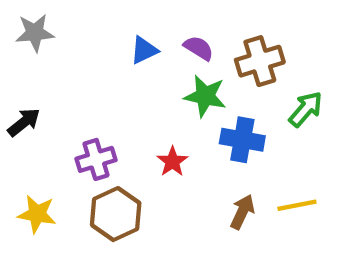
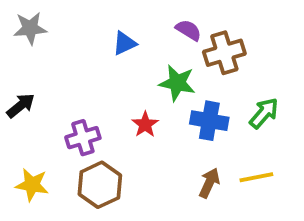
purple semicircle: (199, 48) -> (189, 30), moved
green arrow: (306, 109) -> (264, 113), moved
red star: (172, 162) -> (145, 124), moved

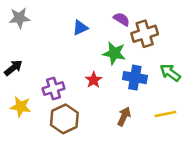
green arrow: (264, 113) -> (170, 73), turned -95
brown arrow: (209, 183) -> (124, 116), moved
yellow star: (32, 185) -> (21, 107), moved

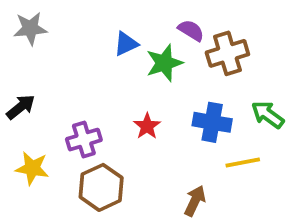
green star: (114, 53) -> (164, 63), moved, turned -30
yellow line: (165, 114) -> (243, 163), moved
brown arrow: (124, 116) -> (195, 201), moved

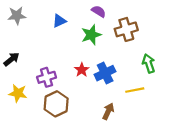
purple semicircle: (191, 30) -> (99, 11), moved
blue triangle: (126, 44) -> (59, 21), moved
green arrow: (268, 115) -> (149, 63), turned 36
blue cross: (212, 122) -> (105, 73), moved, turned -36

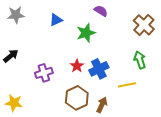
purple semicircle: (99, 11) -> (101, 11), moved
brown cross: (126, 29) -> (144, 25), moved, turned -30
yellow star: (18, 93) -> (14, 103), moved
brown hexagon: (56, 104) -> (77, 98), moved

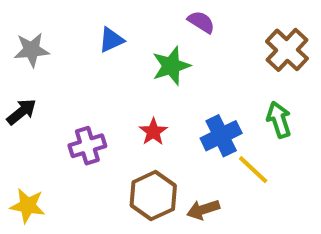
gray star: (16, 15) -> (32, 50), moved
blue cross: (99, 69) -> (221, 136), moved
yellow line: (127, 85) -> (253, 170), turned 54
brown arrow: (102, 105) -> (203, 210), turned -133

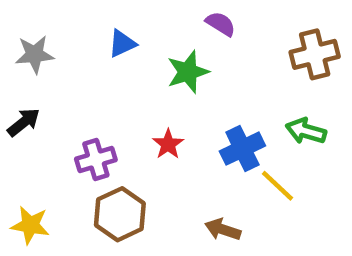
brown cross: (287, 50) -> (315, 54), turned 33
green arrow: (279, 120) -> (306, 131), turned -56
brown hexagon: (153, 196) -> (120, 214), moved
brown arrow: (203, 210) -> (223, 229), turned 36

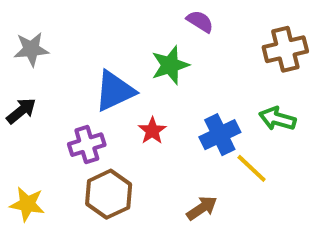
blue triangle: (122, 43) -> (115, 91), moved, size x1.6
brown arrow: (223, 229) -> (202, 208), turned 128

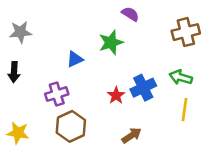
blue triangle: (115, 91) -> (75, 59), size x0.6
black arrow: (21, 111) -> (14, 72), turned 132
red star: (152, 131) -> (116, 95), moved
yellow line: (252, 168) -> (185, 110), moved, turned 55

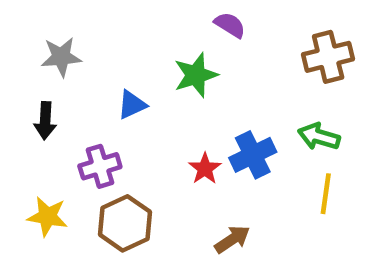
gray star: (21, 32) -> (61, 57), moved
black arrow: (14, 72) -> (45, 121), moved
yellow star: (18, 133) -> (48, 216), moved

